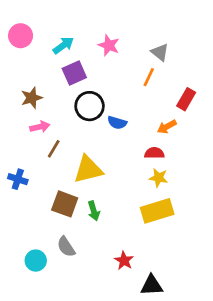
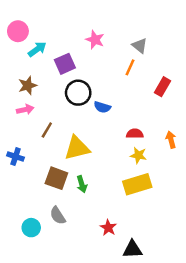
cyan arrow: (63, 45) -> (37, 49), moved
pink arrow: (40, 127) -> (25, 110), moved
orange arrow: (167, 127) -> (171, 140), moved, turned 105

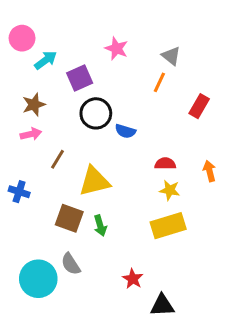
cyan circle: (31, 228) -> (38, 279), size x1.6

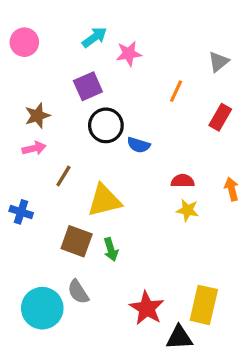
pink star: (116, 48) -> (129, 54), turned -30
gray triangle: (171, 56) -> (219, 62), moved, turned 42
cyan arrow: (46, 60) -> (94, 37), moved
yellow rectangle: (168, 226) -> (204, 305), moved, turned -60
red star: (133, 279) -> (147, 308), size x1.5

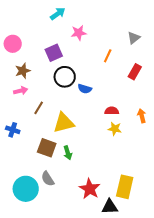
cyan arrow: (94, 37) -> (58, 14), moved
pink circle: (24, 42) -> (13, 44), moved

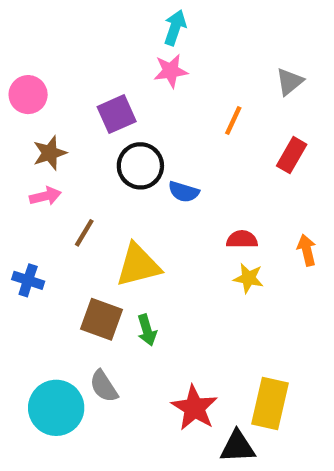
cyan arrow: (58, 14) -> (175, 28), moved, turned -35

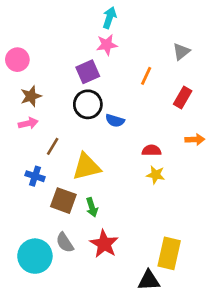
purple square: (117, 114) -> (88, 72), moved
orange arrow: (307, 250) -> (195, 140), moved, turned 102
blue cross: (28, 280) -> (35, 176), moved
red star: (194, 408) -> (104, 244), moved

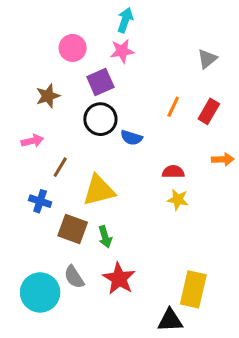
pink circle: (17, 60) -> (73, 48), moved
orange line: (146, 76) -> (173, 107), moved
brown star: (31, 96) -> (48, 96), moved

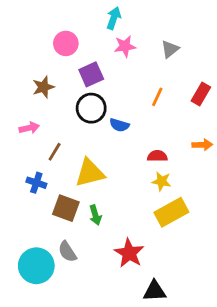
pink star: (122, 51) -> (125, 46), moved
gray triangle: (207, 59) -> (170, 49), moved
red rectangle: (209, 111) -> (201, 94), moved
red star: (119, 279) -> (129, 253), moved
yellow rectangle: (193, 289) -> (171, 212), moved, turned 48

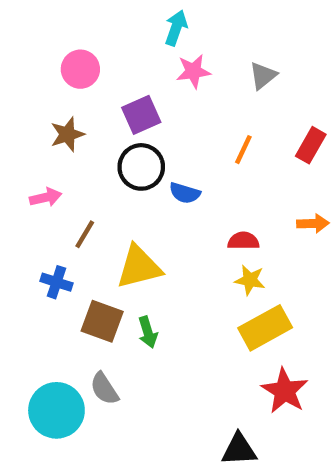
pink circle: (66, 43) -> (80, 69), moved
red star: (129, 253) -> (285, 391), moved

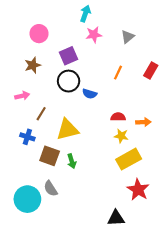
orange arrow: (313, 223) -> (143, 122), moved

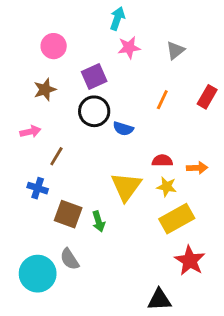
yellow triangle: (67, 130) -> (126, 187), moved, turned -40

